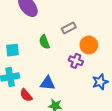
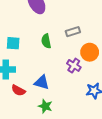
red semicircle: (26, 95) -> (18, 90), turned -32

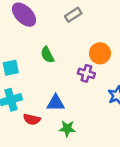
gray rectangle: (73, 32) -> (73, 15), moved

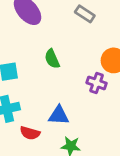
gray rectangle: (73, 15) -> (85, 14), turned 63

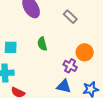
blue triangle: (59, 115) -> (64, 86), moved

